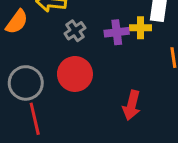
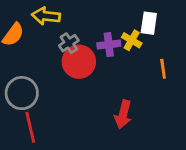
yellow cross: (141, 28) -> (132, 40), turned 30
red circle: (75, 74) -> (79, 62), moved

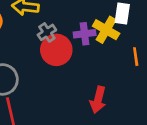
yellow cross: (132, 40) -> (106, 30), size x1.4

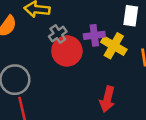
yellow cross: (106, 30) -> (114, 46), moved

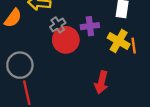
yellow cross: (114, 46) -> (119, 41), moved

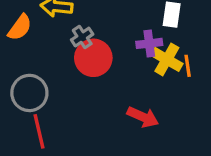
purple cross: (90, 26) -> (149, 43), moved
red arrow: (101, 82) -> (143, 117), turned -80

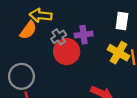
orange semicircle: (20, 27) -> (28, 30), moved
purple cross: (149, 43) -> (84, 35), moved

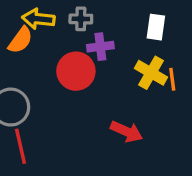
gray cross: (59, 37) -> (81, 19), moved, turned 35

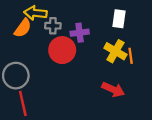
gray cross: (81, 19) -> (53, 26), moved
red arrow: (127, 132) -> (113, 89), moved

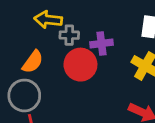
orange semicircle: (23, 28) -> (33, 62), moved

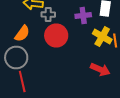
purple cross: (102, 44) -> (83, 16), moved

